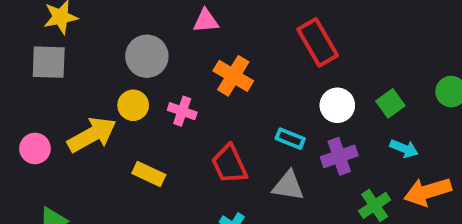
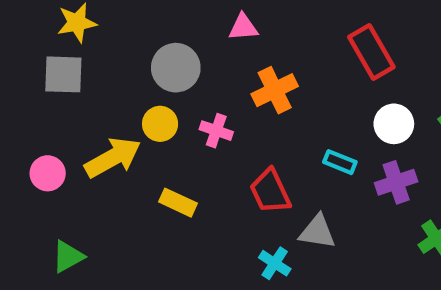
orange cross: (233, 76) -> (275, 90), turned 33
gray triangle: (288, 186) -> (317, 232), moved

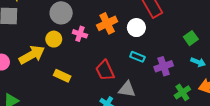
white circle: (394, 124) -> (136, 28), moved
pink cross: (216, 131) -> (80, 34), moved

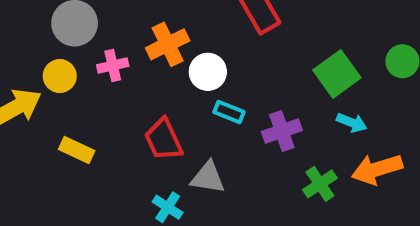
white circle: (136, 28) -> (208, 72), moved
pink cross: (80, 34) -> (113, 65), turned -32
green square: (191, 38) -> (337, 74), size x1.5

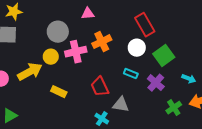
pink cross: (113, 65) -> (76, 52), size x1.5
white circle: (208, 72) -> (137, 48), moved
green square: (337, 74) -> (164, 56), moved
purple cross: (282, 131) -> (156, 83), turned -30

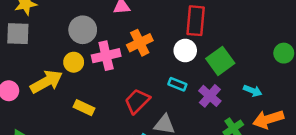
red rectangle: (145, 25) -> (196, 21), turned 35
red trapezoid: (100, 87) -> (137, 101), turned 70

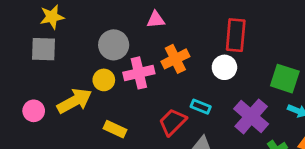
green square: (220, 61) -> (285, 79), moved, turned -36
cyan rectangle: (177, 84) -> (201, 107), moved
purple cross: (210, 96) -> (251, 116), size x1.4

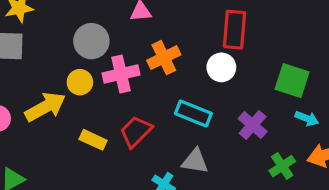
cyan rectangle: (201, 107) -> (193, 113), size x1.5
purple cross: (251, 116) -> (253, 125), size x0.7
red trapezoid: (173, 122) -> (136, 132), moved

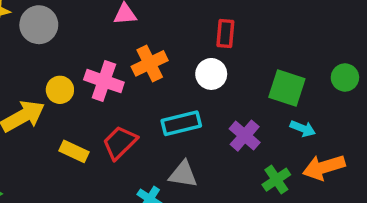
red rectangle: (235, 30) -> (225, 34), size x0.7
gray circle: (91, 41) -> (39, 25), moved
pink cross: (121, 74) -> (104, 81), turned 32
cyan rectangle: (193, 113) -> (181, 123), turned -36

